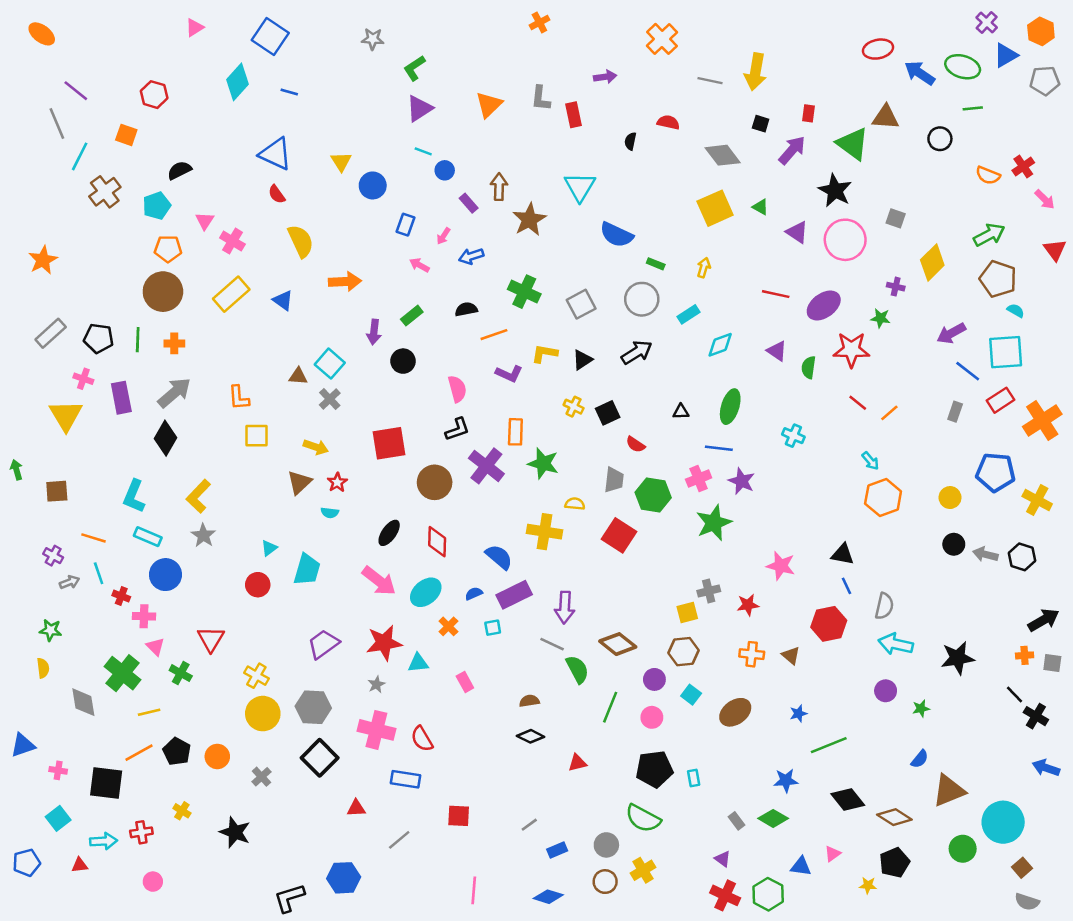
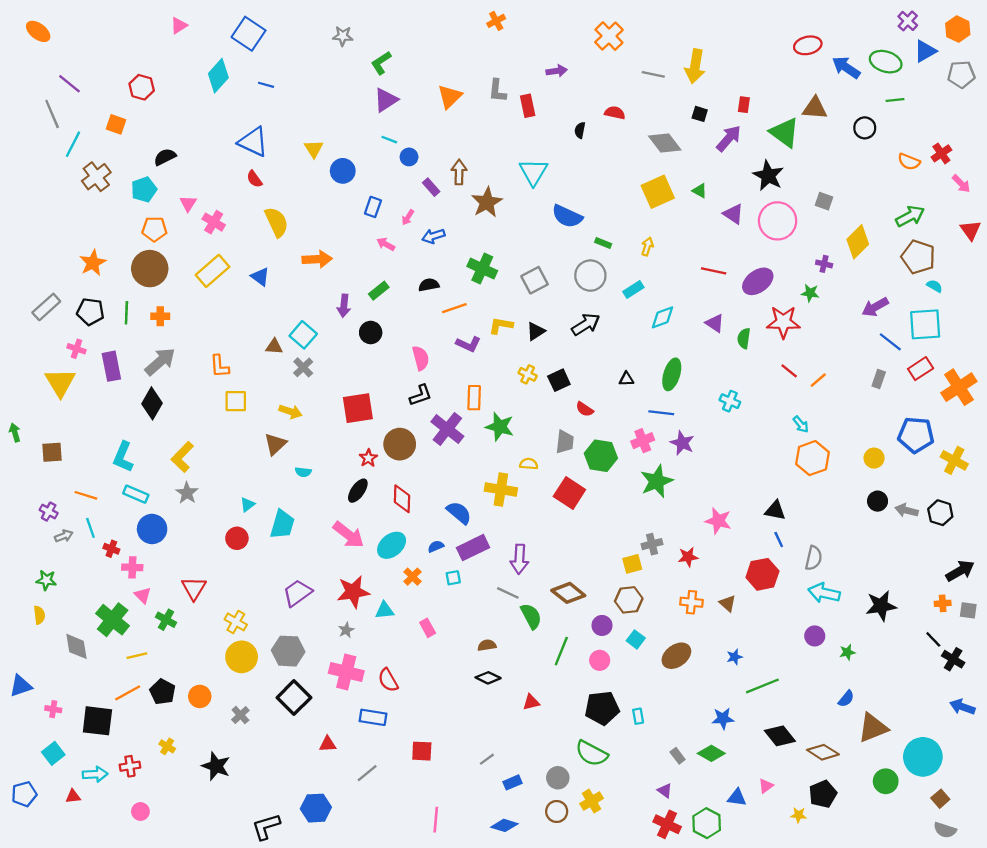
orange star: (43, 260) -> (93, 263), moved
red star: (337, 482) -> (368, 458), moved

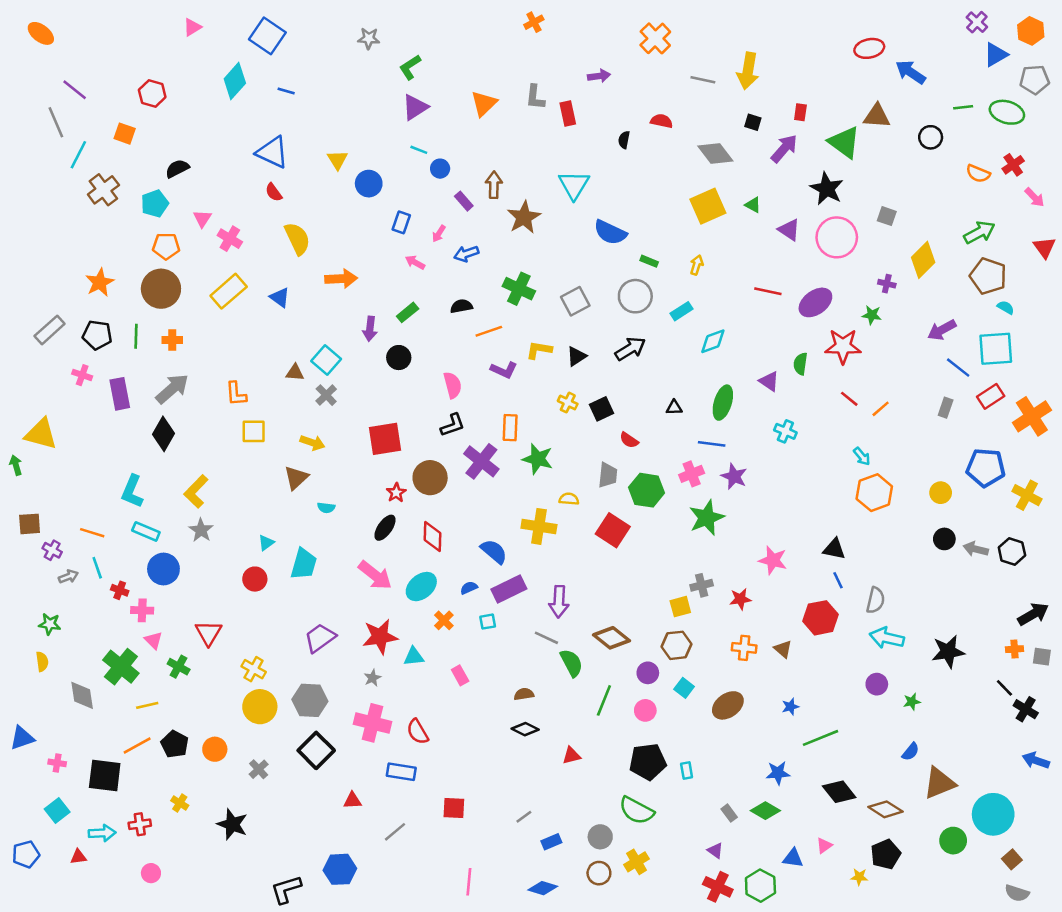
green ellipse: (886, 62) -> (1007, 112), moved
purple triangle: (715, 323) -> (769, 381), moved
yellow triangle: (60, 382) -> (41, 434), moved, turned -44
brown square: (52, 452) -> (30, 524), moved

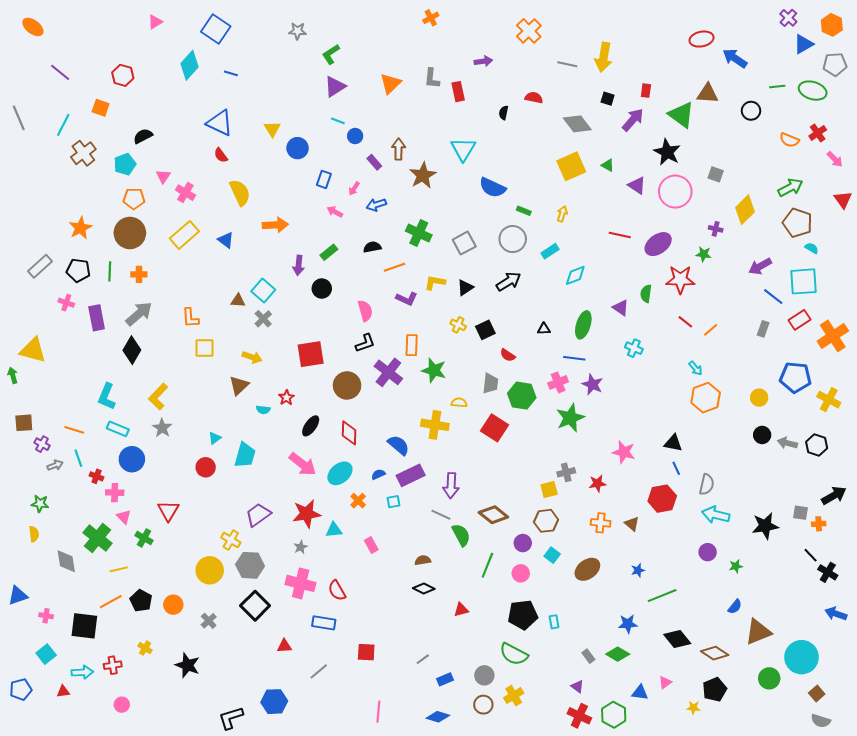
gray line: (56, 122) -> (19, 118), moved
red star: (396, 493) -> (286, 398), moved
gray square: (1042, 657) -> (801, 513), moved
yellow cross: (254, 669) -> (231, 540), moved

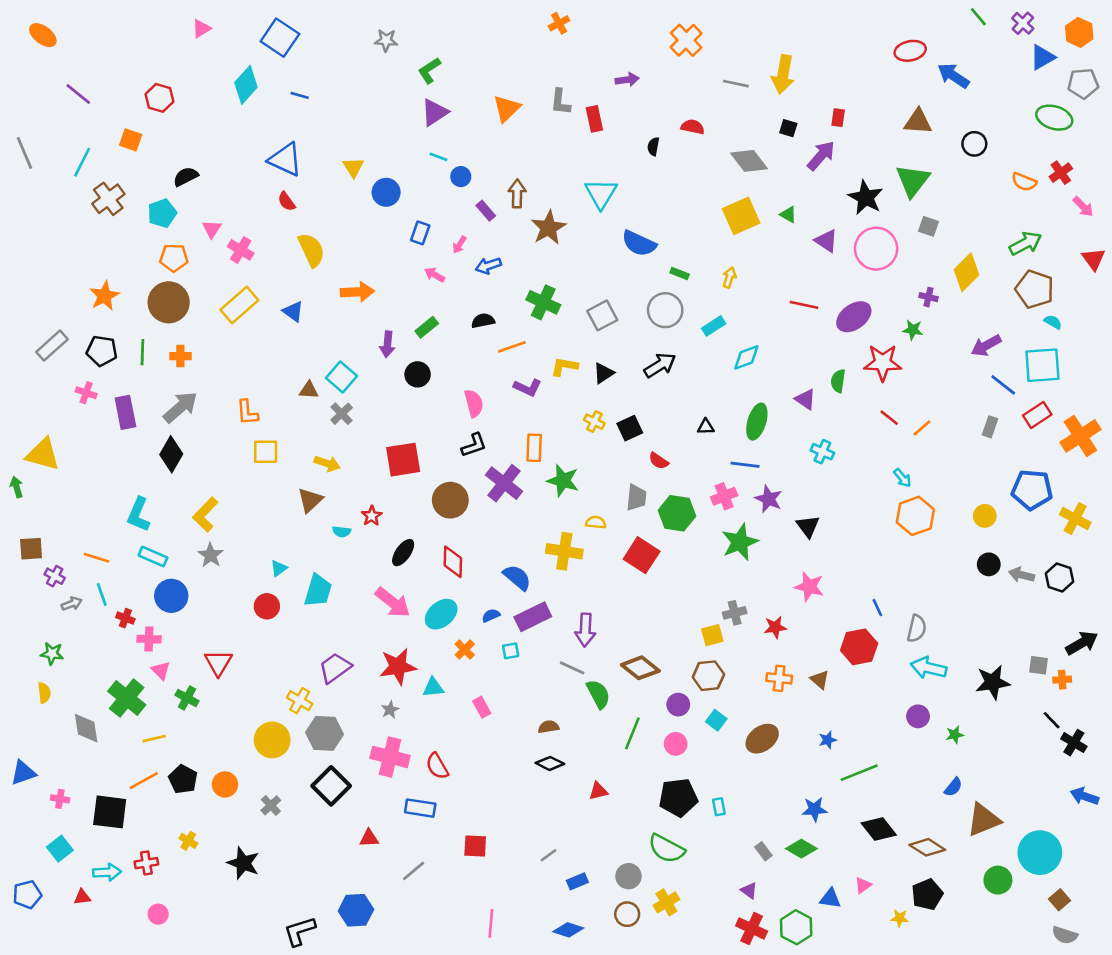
green line: (777, 87) -> (978, 17), moved, turned 56
green triangle: (681, 115) -> (913, 181), moved, turned 32
black triangle: (673, 443) -> (808, 526), moved, turned 42

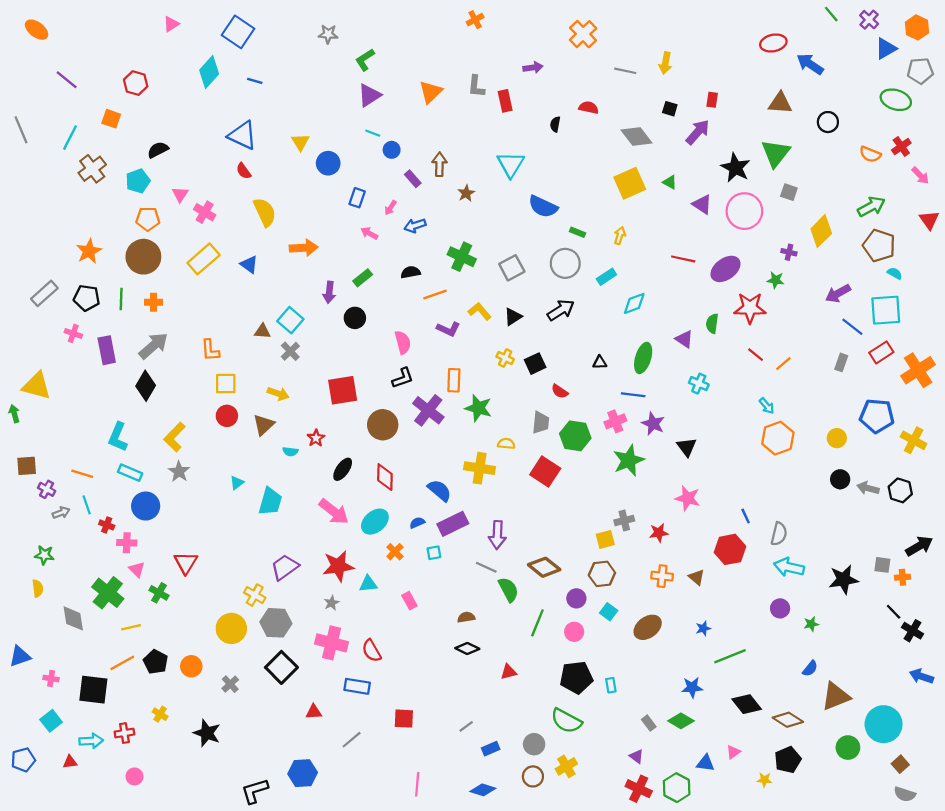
yellow arrow: (783, 74) -> (665, 63), size x0.7
brown star: (549, 228) -> (466, 193), size x0.6
yellow L-shape: (564, 367) -> (480, 311), turned 40
red circle: (267, 606) -> (227, 416), moved

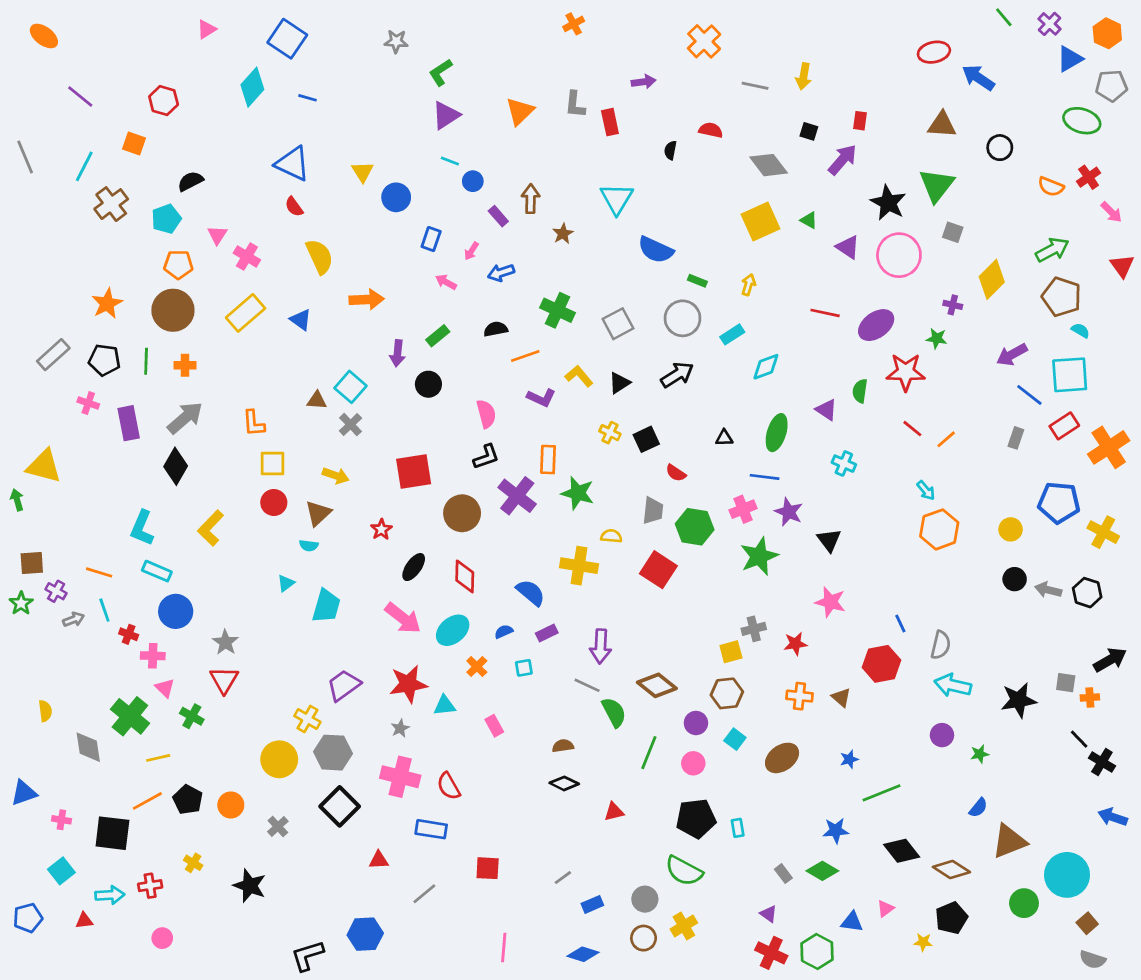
cyan semicircle: (290, 451) -> (309, 546), moved
gray star: (179, 472) -> (225, 642), moved
purple rectangle: (453, 524) -> (547, 633), size x0.6
green star: (44, 555) -> (21, 603), moved, turned 30

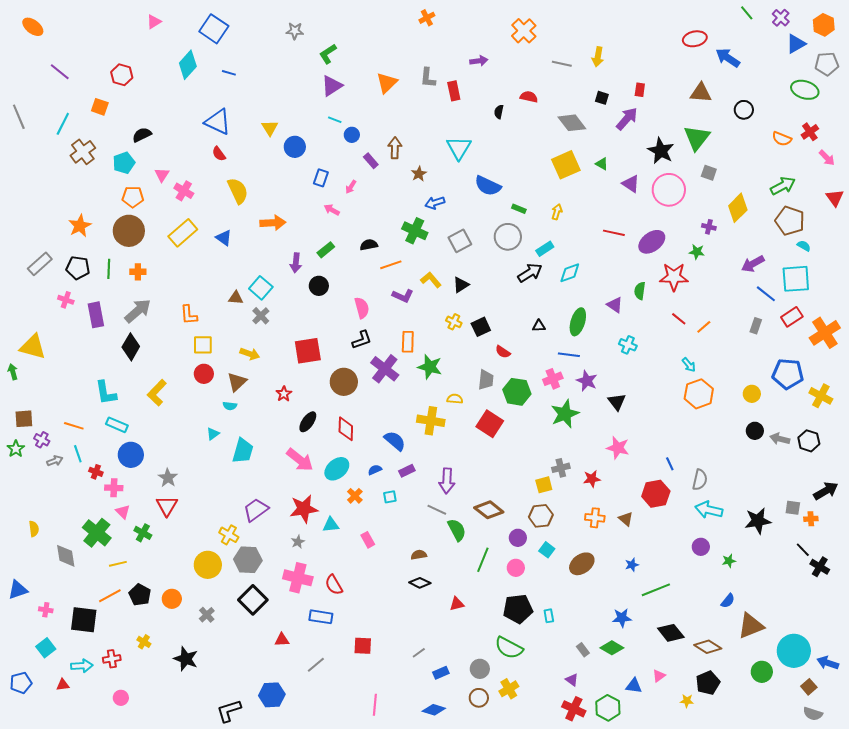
blue arrow: (501, 273) -> (435, 203), moved
black arrow: (677, 375) -> (530, 273), moved
cyan L-shape: (142, 528) -> (106, 393), turned -32
blue arrow: (1113, 817) -> (828, 663), moved

